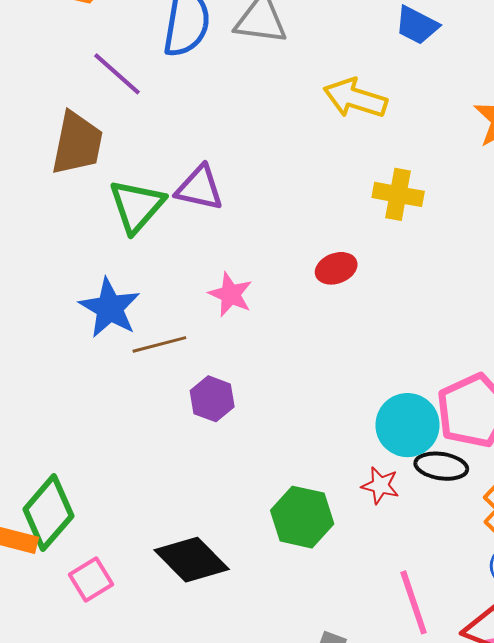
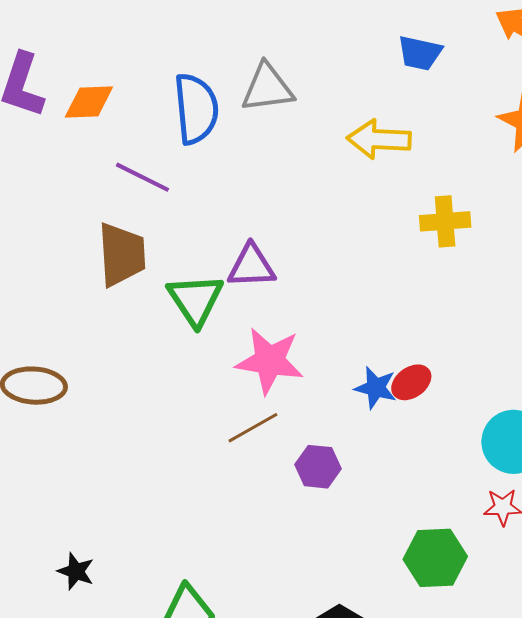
red ellipse: (336, 268) -> (411, 382), moved
pink star: (230, 294) -> (270, 361), moved, size x1.5
blue star: (110, 308) -> (376, 388), moved, size x0.7

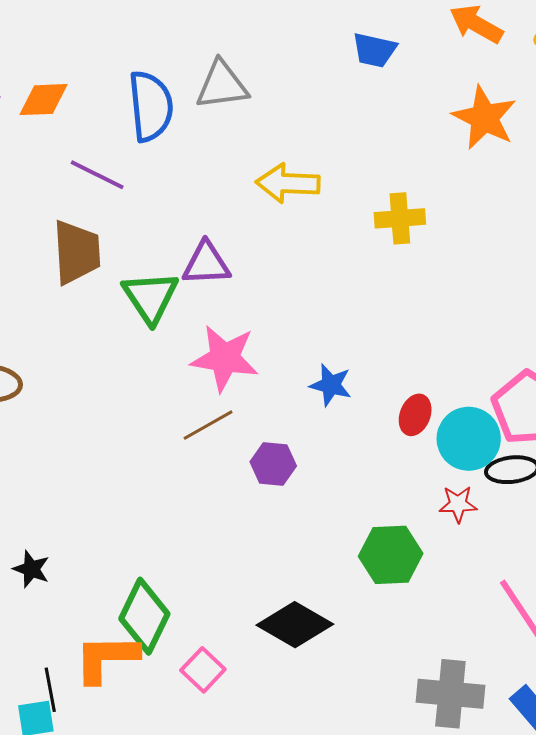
yellow arrow: (379, 139) -> (288, 183), moved
red ellipse: (411, 382) -> (415, 415), moved, turned -33

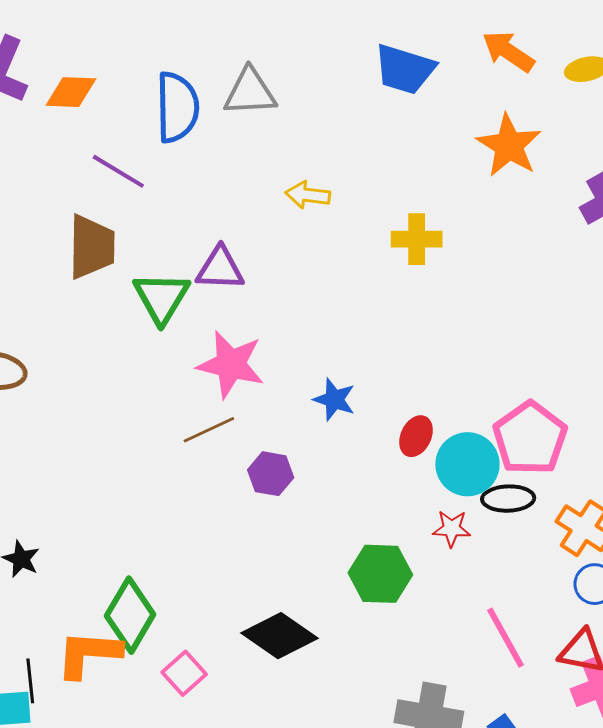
blue trapezoid: (374, 50) -> (405, 69), size x1.4
yellow arrow: (288, 183) -> (308, 195), size x0.7

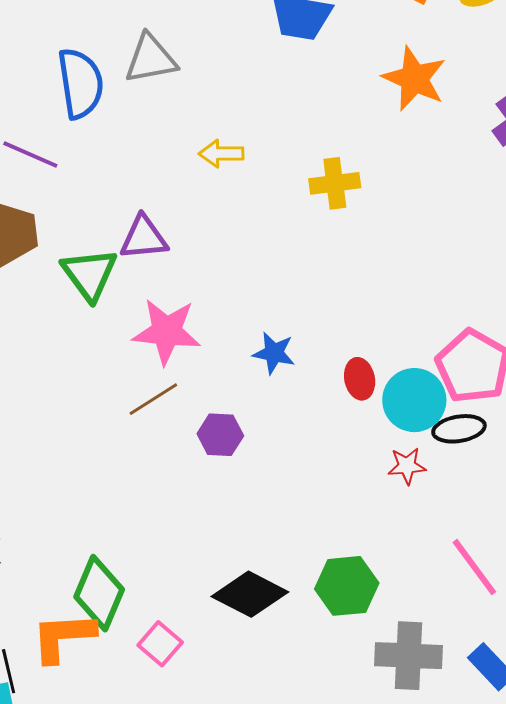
red ellipse: (416, 436) -> (360, 379), turned -30
green hexagon: (380, 574) -> (347, 586), moved

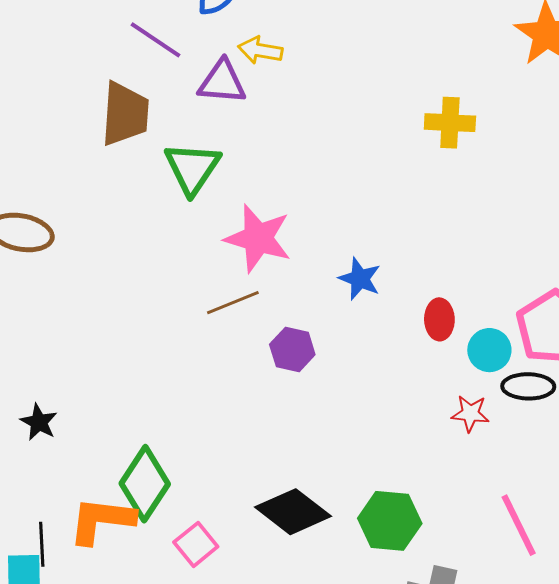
yellow arrow: (221, 154) -> (260, 50), moved
purple triangle: (144, 238) -> (222, 82), moved
cyan circle: (414, 400) -> (489, 350), size x0.7

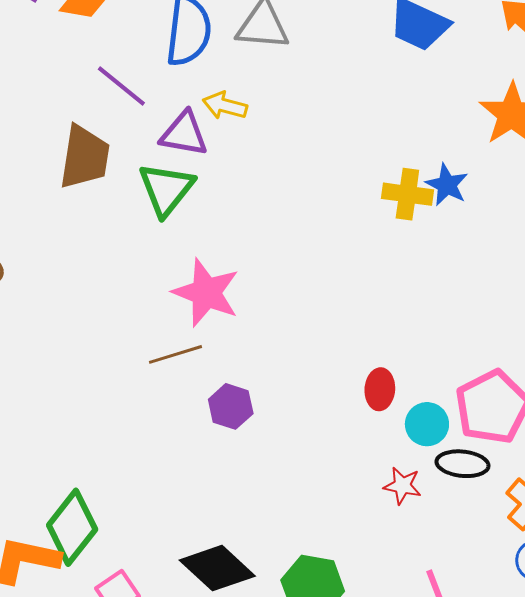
green triangle: (192, 168) -> (166, 189), moved
blue star: (360, 279) -> (447, 185), moved

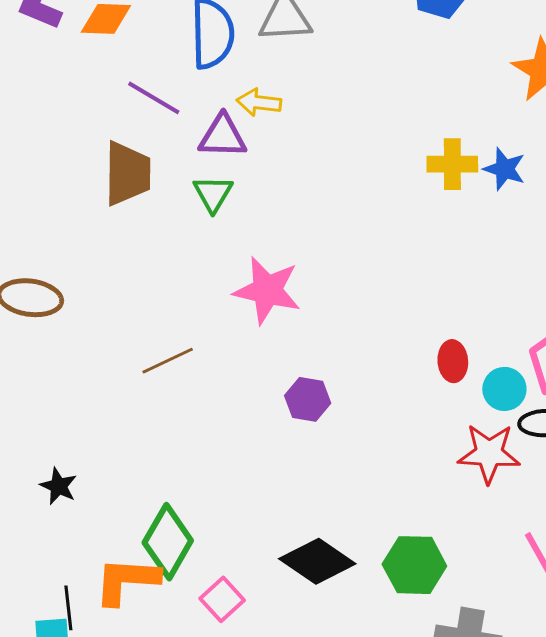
blue star: (447, 185) -> (504, 169), moved
green triangle: (166, 189) -> (213, 194), size x0.7
brown line: (176, 354) -> (168, 361), moved
red star: (402, 486) -> (489, 453), size x1.6

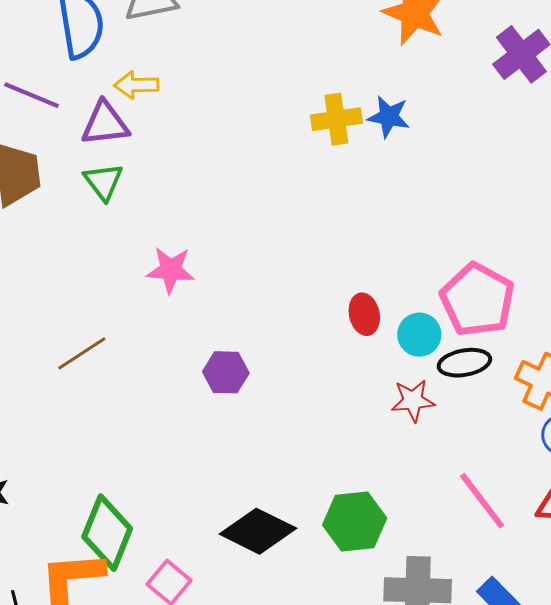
pink star: (267, 290) -> (171, 270), size x0.7
red star: (489, 453) -> (413, 400), size x0.7

